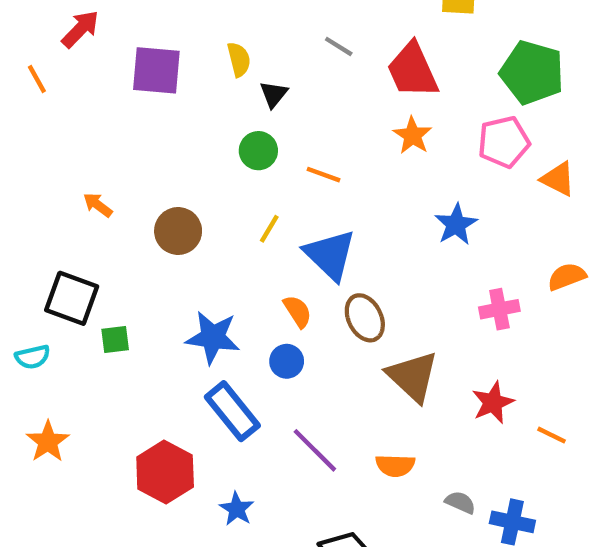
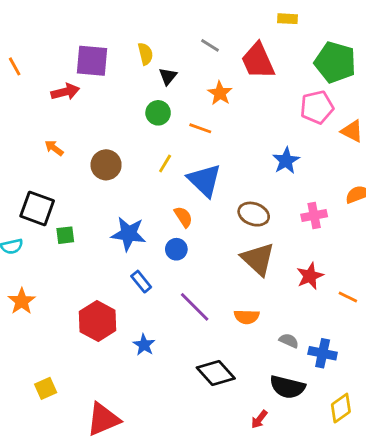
red arrow: (80, 29) -> (65, 92), moved, turned 32
orange star: (413, 135) -> (220, 93), moved
brown ellipse: (365, 318) -> (254, 214), moved, turned -44
blue rectangle: (232, 411) -> (141, 282), size x0.6

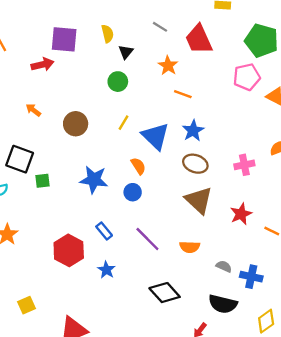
orange line: (200, 128) -> (183, 94), moved
blue star: (286, 161) -> (193, 131), moved
blue rectangle: (141, 282) -> (104, 231), moved

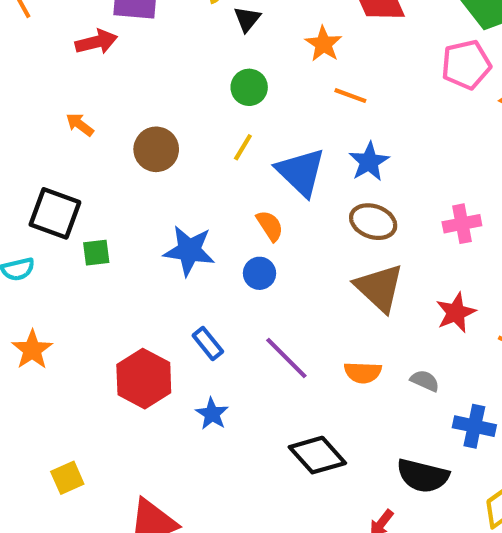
green circle: (118, 82) -> (249, 87), moved
gray semicircle: (224, 266) -> (425, 381), moved

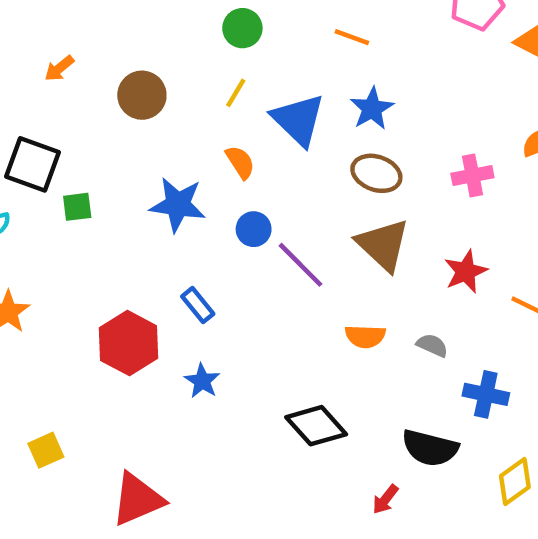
orange arrow: (80, 125) -> (59, 68), turned -76
orange semicircle: (270, 226) -> (240, 162), moved
purple line: (286, 358) -> (300, 265), moved

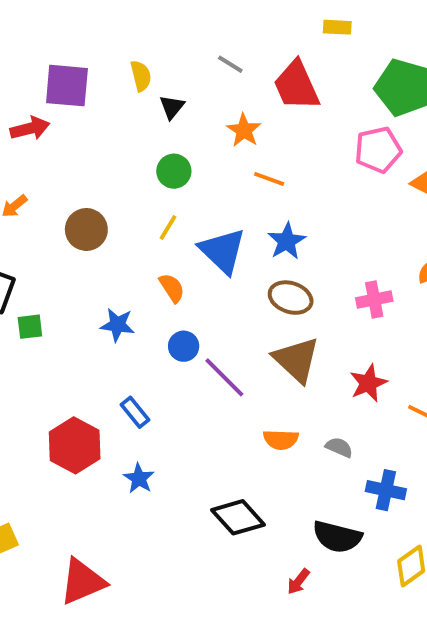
blue star: (178, 205) -> (117, 325), size x0.7

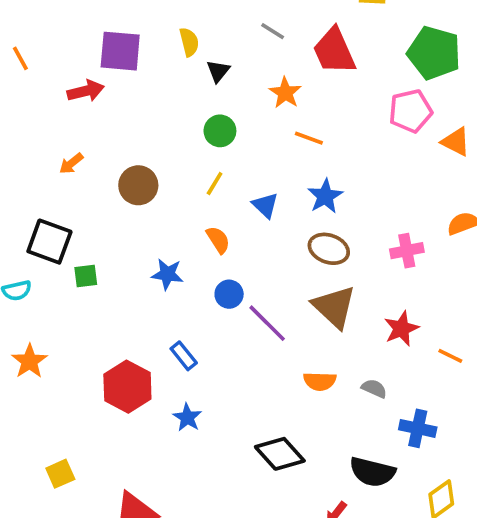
blue triangle: (222, 251) -> (265, 205), size x0.6

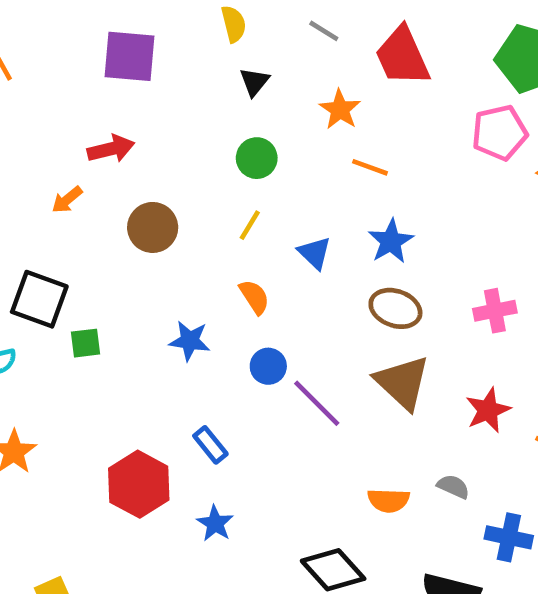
yellow semicircle: (189, 42) -> (234, 24), moved
red arrow: (86, 91) -> (111, 149), moved
orange semicircle: (320, 381) -> (389, 500), moved

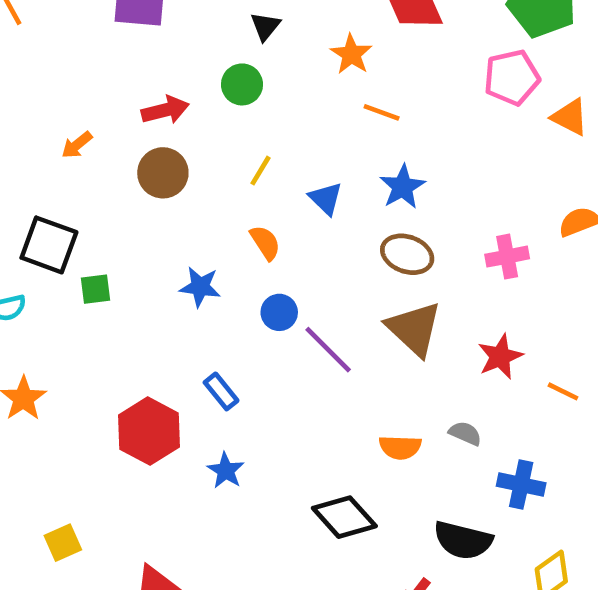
red arrow: (111, 149) -> (165, 110), moved
green circle: (257, 158) -> (242, 84), moved

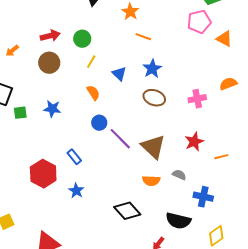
green circle: (242, 84) -> (82, 39), moved
blue star: (200, 287) -> (52, 109), moved
brown triangle: (414, 329) -> (153, 147), moved
orange line: (563, 391) -> (221, 157), turned -40

